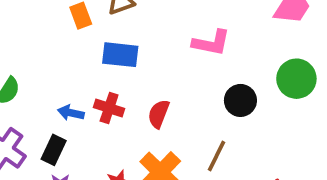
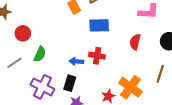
red semicircle: (159, 114) -> (135, 42), moved

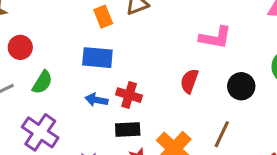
blue rectangle: (99, 25) -> (97, 58), moved
black rectangle: (70, 83) -> (128, 130), moved, turned 63

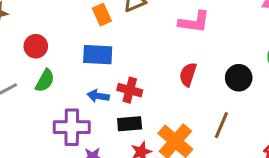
pink L-shape: (215, 37) -> (194, 22), moved
red circle: (20, 47) -> (36, 46), moved
purple cross: (40, 132) -> (72, 127), moved, turned -32

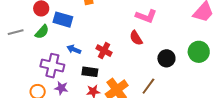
blue rectangle: (98, 55) -> (63, 20), moved
red semicircle: (188, 74) -> (136, 38), moved, turned -63
red cross: (130, 90) -> (104, 51), moved

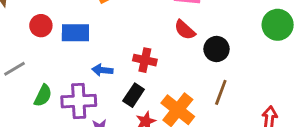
green semicircle: (42, 32) -> (43, 96), moved
black circle: (166, 58) -> (217, 49), moved
black rectangle: (90, 72) -> (134, 95), turned -49

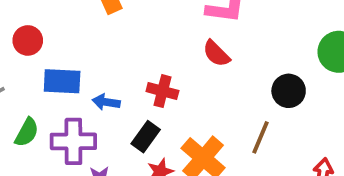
blue rectangle: (75, 33) -> (62, 81), moved
black circle: (217, 49) -> (289, 91), moved

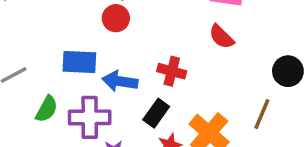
red circle: (28, 40) -> (116, 18), moved
blue arrow: (106, 102) -> (120, 81), size x1.4

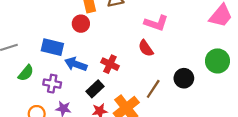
brown line: (262, 114) -> (153, 89), moved
purple cross: (90, 117) -> (52, 84), size x0.7

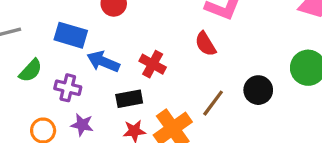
black rectangle: (95, 89) -> (129, 99), turned 30

